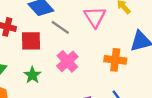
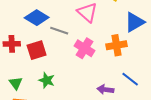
pink cross: (67, 61) -> (84, 48), moved

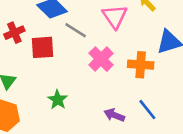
red cross: (12, 44) -> (14, 33), turned -35
green star: (47, 80) -> (58, 100), moved

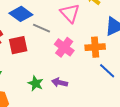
blue line: (147, 110) -> (107, 71), moved
purple arrow: (114, 115) -> (60, 83), moved

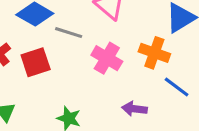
orange cross: (95, 47) -> (154, 53), turned 30
purple arrow: (60, 83) -> (134, 109), moved

